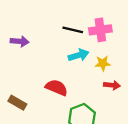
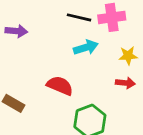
yellow star: (103, 63) -> (128, 56), moved

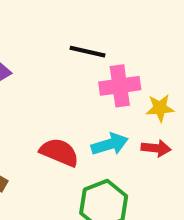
pink cross: (112, 17) -> (120, 86), moved
cyan arrow: (86, 47) -> (110, 144), moved

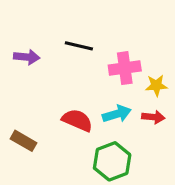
black line: (88, 52) -> (79, 46), moved

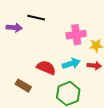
black line: (79, 46) -> (36, 18), moved
brown rectangle: (23, 141) -> (23, 86), moved

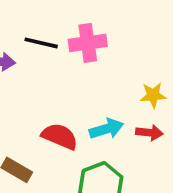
pink cross: (76, 35) -> (88, 43), moved

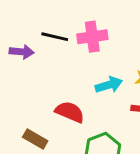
cyan arrow: (106, 129) -> (109, 85), moved

